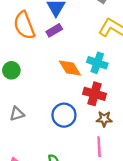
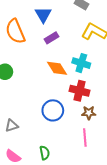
purple rectangle: (54, 30) -> (51, 38), moved
gray triangle: (17, 114) -> (12, 126), moved

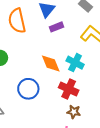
purple rectangle: (51, 38) -> (57, 27), moved
blue circle: (53, 110) -> (28, 89), moved

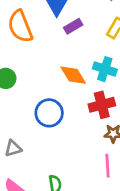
red cross: (69, 89) -> (102, 105), turned -30

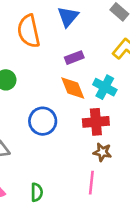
purple rectangle: (73, 26) -> (74, 58), moved

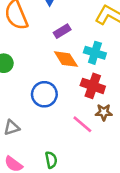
red cross: (96, 122) -> (93, 86), turned 35
pink line: (91, 183) -> (82, 124), moved, turned -45

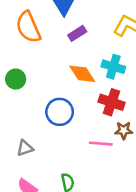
purple rectangle: (62, 31) -> (77, 33), moved
pink line: (82, 124) -> (101, 144), turned -35

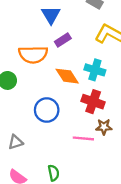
orange semicircle: (28, 27) -> (33, 54), moved, turned -68

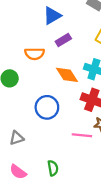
blue triangle: (51, 15) -> (52, 16), turned 30
orange semicircle: (33, 54) -> (35, 54), size x0.7

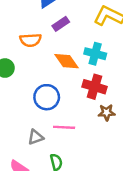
pink line: (82, 135) -> (64, 127), moved
gray triangle: (17, 138) -> (36, 137), moved

